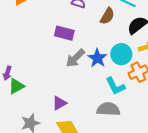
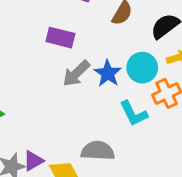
purple triangle: (59, 103) -> (33, 161), moved
gray semicircle: (108, 109) -> (98, 151), moved

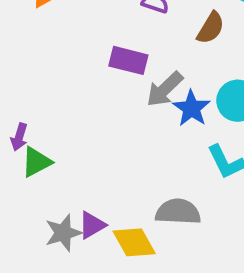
gray arrow: (76, 73) -> (165, 89), moved

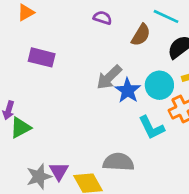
purple rectangle: (128, 60) -> (42, 57), moved
purple triangle: (92, 225) -> (59, 171), turned -30

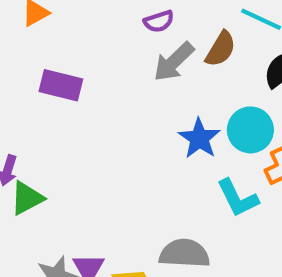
purple semicircle: (103, 18) -> (159, 21), turned 144
gray arrow: (109, 77) -> (174, 62), moved

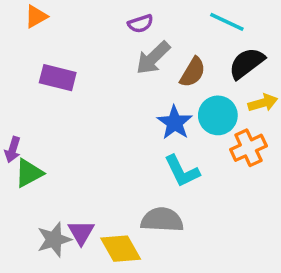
brown semicircle: (221, 49) -> (193, 72), moved
cyan L-shape: (238, 198) -> (182, 171), moved

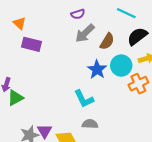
orange triangle: (36, 16) -> (19, 23), moved, turned -48
cyan L-shape: (182, 171) -> (84, 99), moved
gray semicircle: (162, 220) -> (90, 124), size x0.7

